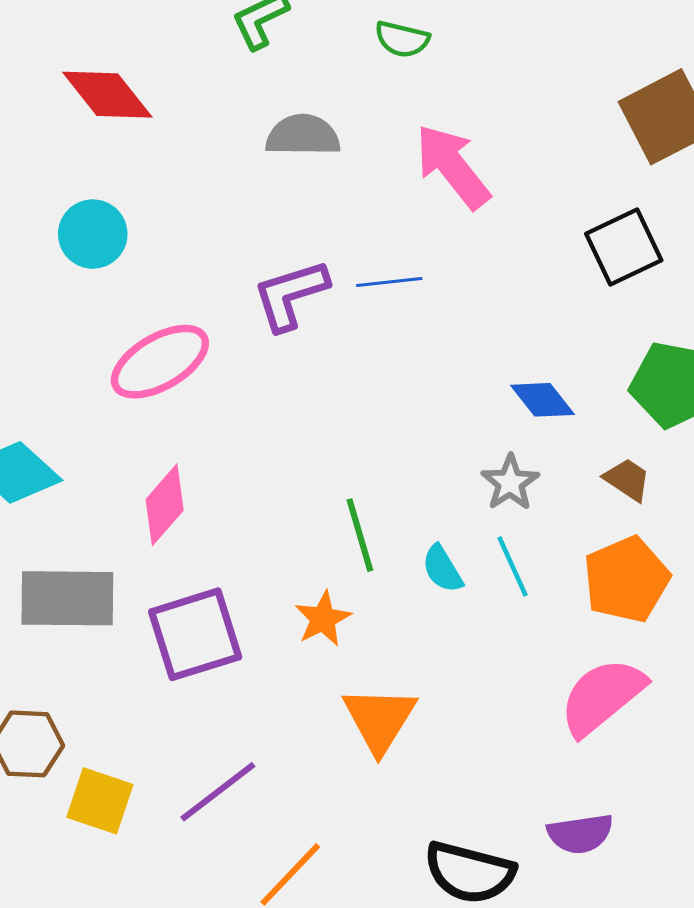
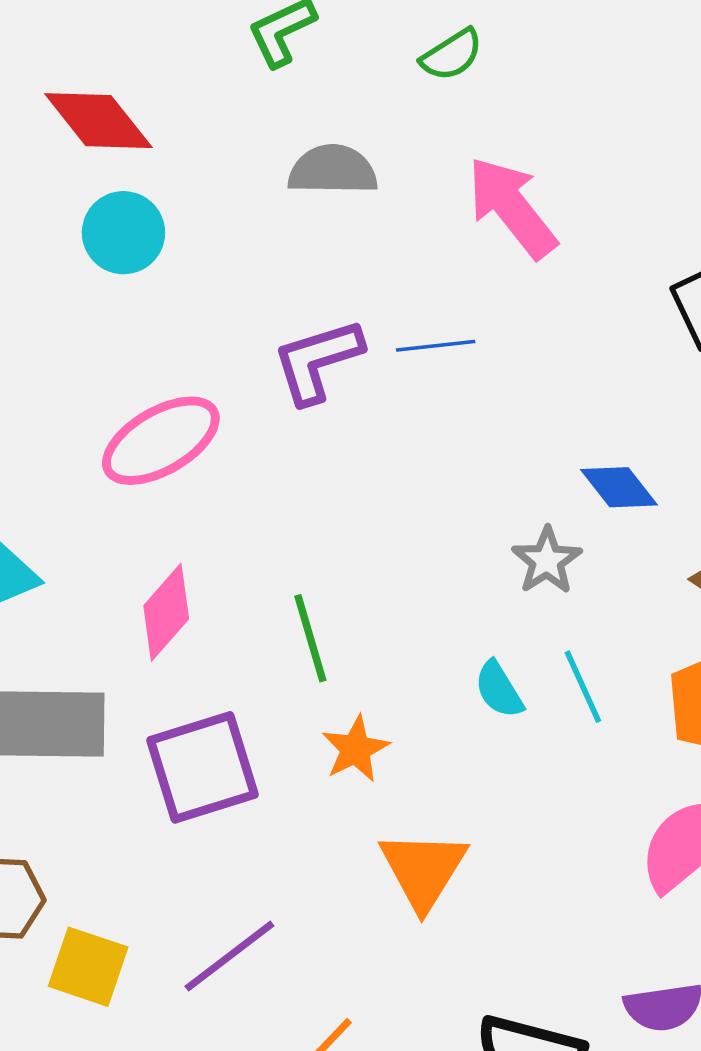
green semicircle: (402, 39) -> (452, 55), turned -46
cyan circle: (93, 234) -> (123, 233), moved
gray star: (510, 483) -> (547, 561), moved
green line: (360, 535) -> (310, 638), moved

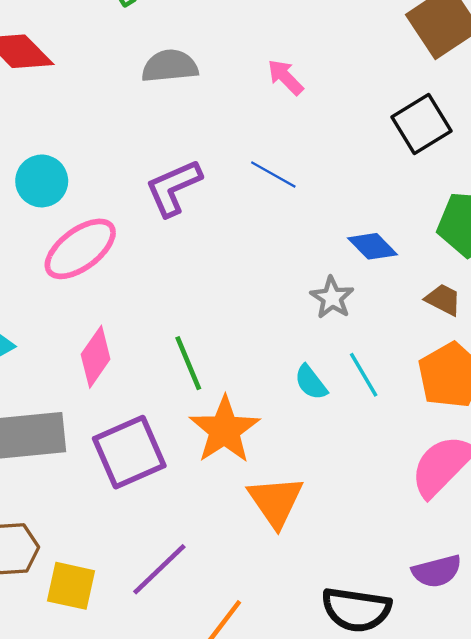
pink arrow: (512, 207) -> (285, 77), size x0.6
cyan circle: (123, 233) -> (42, 181), moved
blue line: (436, 346) -> (273, 175), moved, turned 42
orange star: (356, 749) -> (225, 430), size x1.6

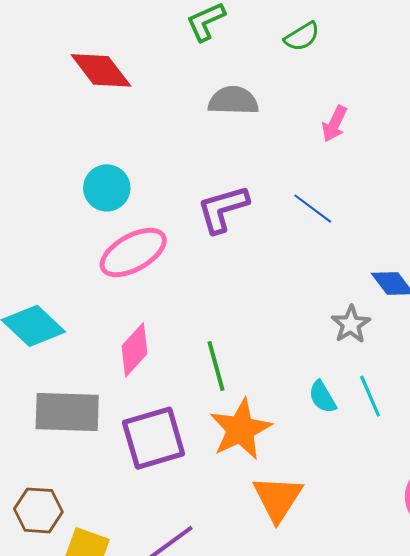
pink arrow: (285, 77) -> (335, 124), turned -117

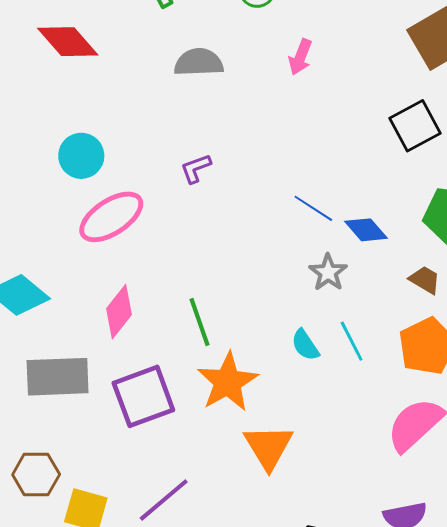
pink arrow: (335, 124) -> (300, 57), moved
purple L-shape: (223, 209) -> (196, 168), size x0.6
blue line: (313, 209) -> (313, 208), moved

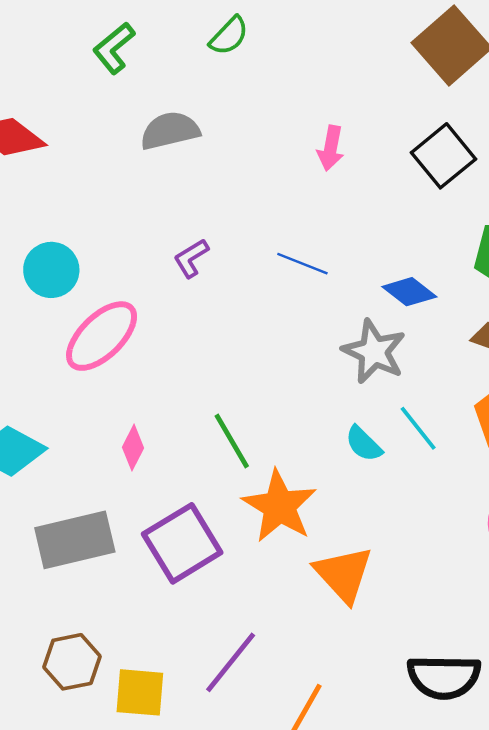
pink arrow: (300, 57) -> (331, 148), moved
blue line: (313, 208) -> (302, 264), moved
gray star: (328, 272) -> (374, 352), size x1.4
pink diamond: (119, 312) -> (133, 448), size x0.7

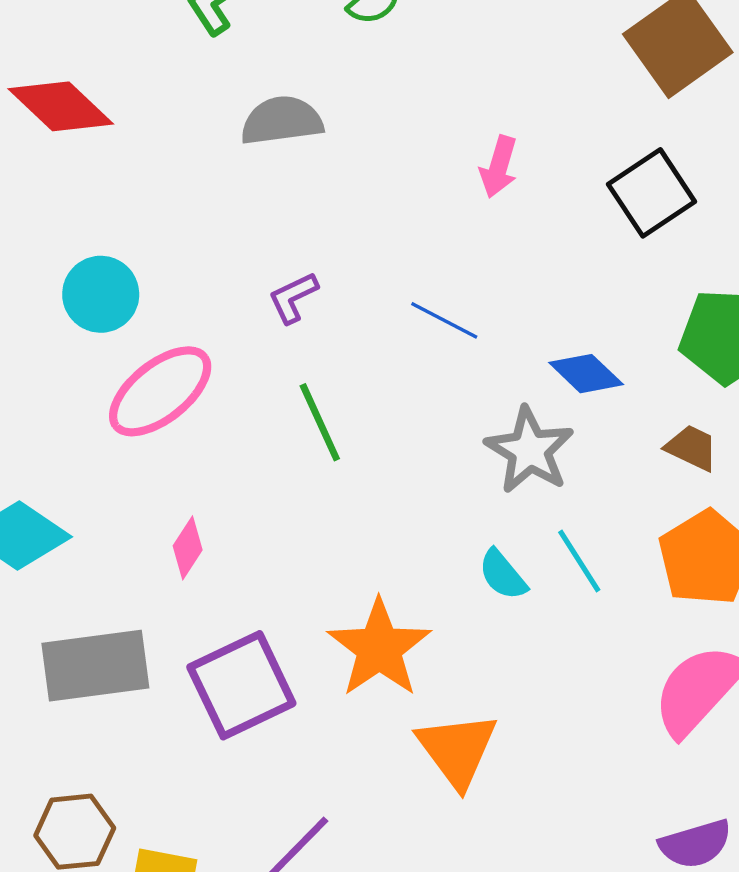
green line: (232, 441) -> (320, 422), moved

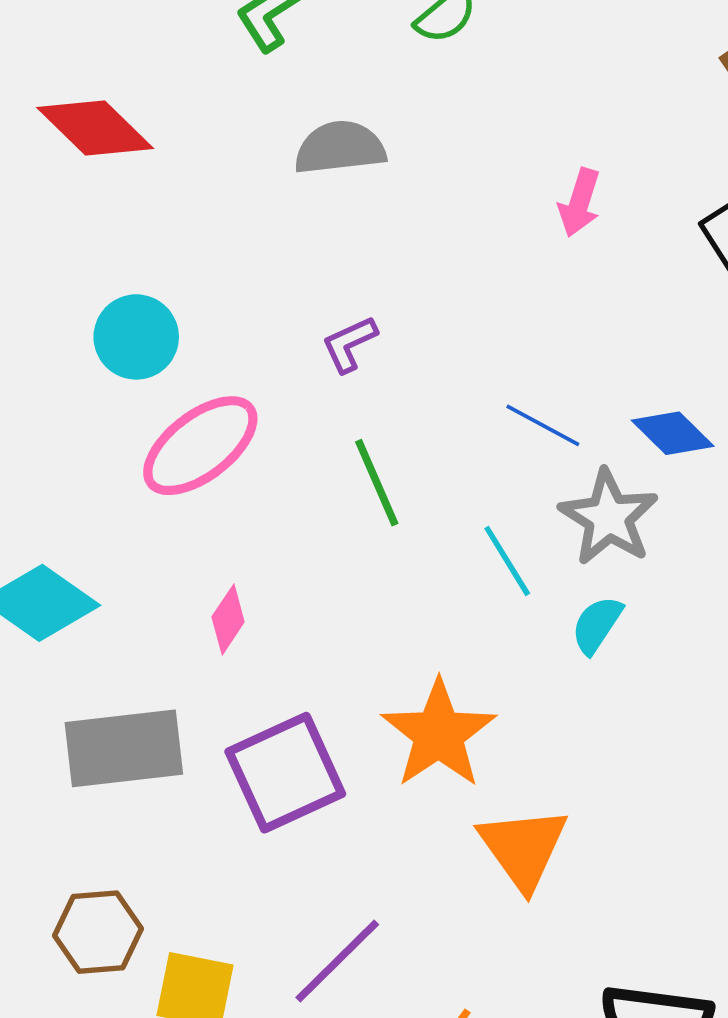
blue line: (444, 320) -> (543, 425), moved
cyan line: (579, 561) -> (507, 561), moved
cyan semicircle: (503, 575) -> (597, 625), moved, turned 72

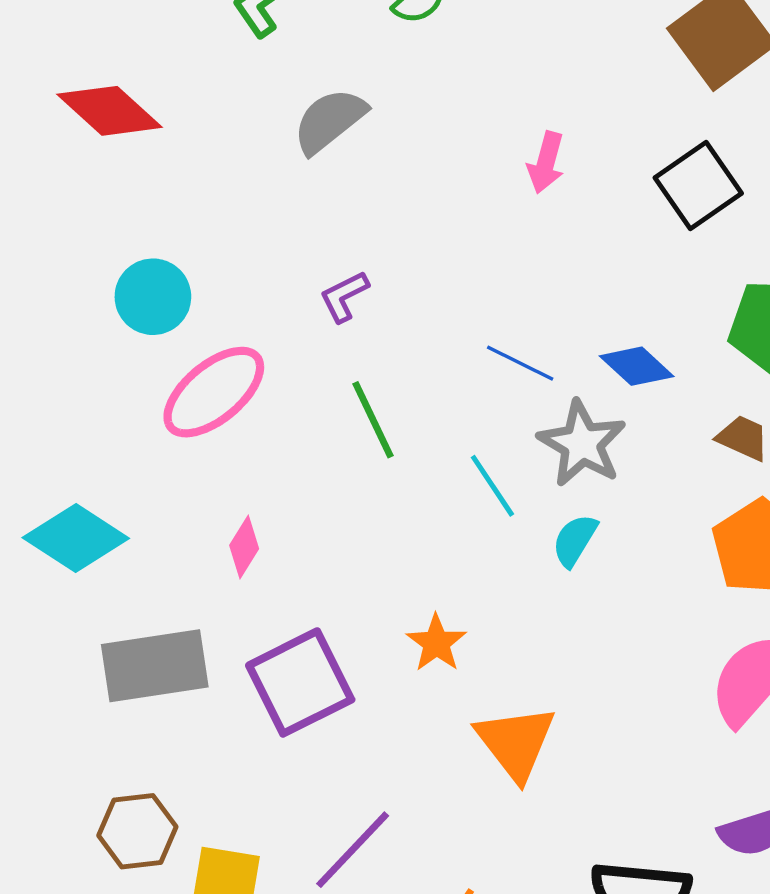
gray semicircle: (340, 148) -> (330, 121), turned -30
orange star: (439, 734) -> (436, 643), size x0.6

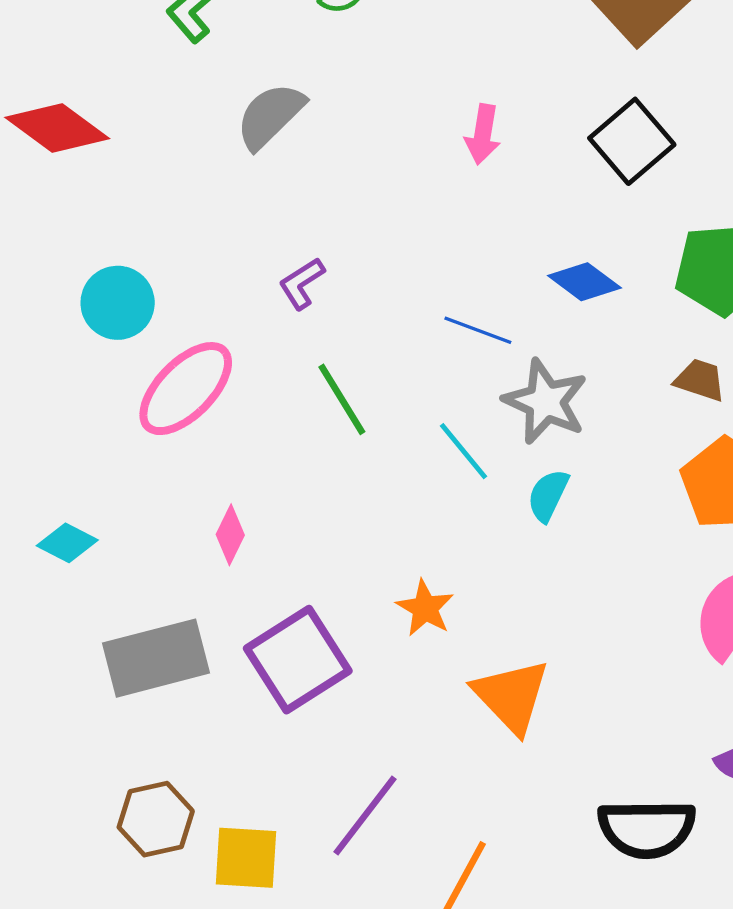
blue diamond: (637, 366) -> (584, 282), moved
cyan diamond: (76, 538) -> (67, 543), size x0.6

